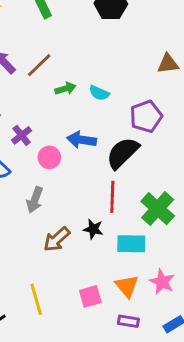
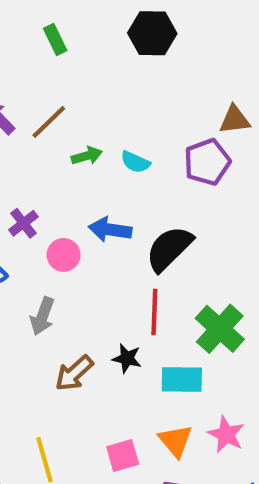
purple pentagon: (146, 116) -> (207, 162), moved

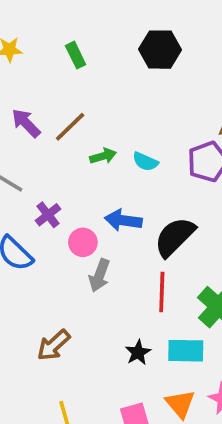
gray arrow: (42, 316) -> (99, 275), moved
black star: (127, 358) -> (138, 353), moved, turned 30
brown arrow: (74, 373) -> (54, 345), moved

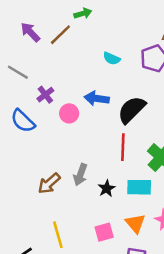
green arrow: (103, 156) -> (83, 13), moved
gray arrow: (99, 275) -> (80, 175), moved

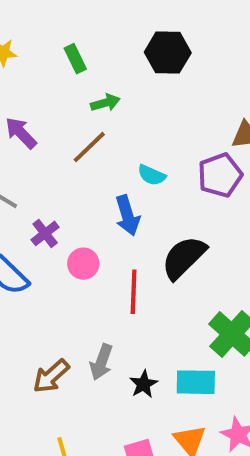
brown line: (60, 35) -> (89, 147), moved
blue arrow: (97, 98) -> (127, 215), moved, turned -115
red line: (123, 147) -> (134, 292), moved

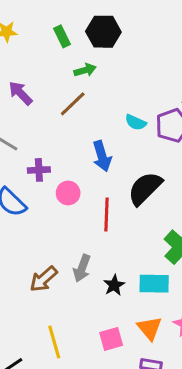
black hexagon: (168, 53) -> (103, 32), moved
cyan semicircle: (152, 175) -> (136, 122), moved
purple cross: (45, 233) -> (39, 170), turned 35

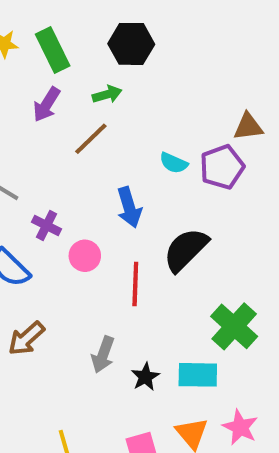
green rectangle: (62, 36) -> (53, 50), moved, size x1.5
purple arrow: (20, 93) -> (47, 104), moved, turned -104
purple cross: (39, 170) -> (47, 225), turned 30
brown arrow: (44, 279) -> (26, 338), moved

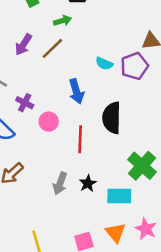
purple arrow: (47, 104) -> (23, 45), moved
black semicircle: (186, 250) -> (112, 118), turned -44
black star: (145, 377) -> (88, 183), moved

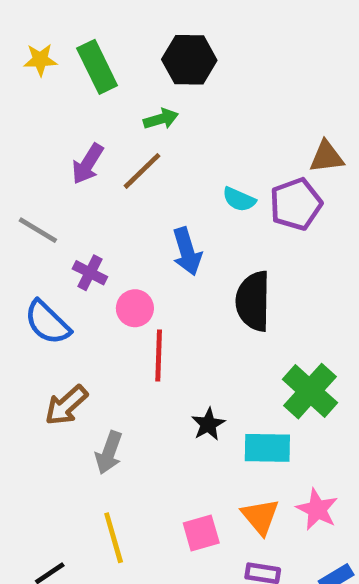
red line: (80, 139) -> (159, 356), moved
gray arrow: (60, 183) -> (109, 453), moved

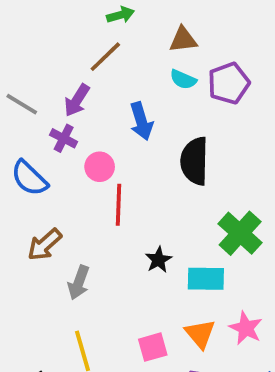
brown triangle: (327, 157) -> (183, 40), moved
purple arrow: (88, 164) -> (77, 100), moved

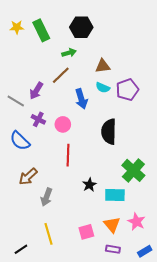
purple arrow: (77, 100) -> (36, 91), moved
blue arrow: (141, 121) -> (81, 99), moved
pink circle: (100, 167) -> (63, 124), moved

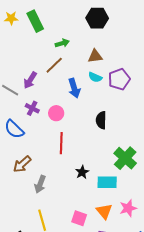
black hexagon: (81, 27) -> (97, 18), moved
black semicircle: (109, 132) -> (101, 120), size x0.7
pink star: (136, 222) -> (128, 208), turned 30
pink square: (86, 232) -> (79, 218), turned 35

